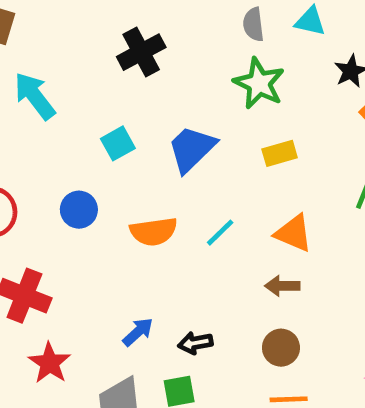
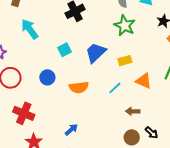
yellow rectangle: (280, 153) -> (125, 61), moved
cyan line: (220, 233) -> (115, 88), moved
orange triangle: (294, 233) -> (144, 81), moved
black arrow: (195, 343) -> (152, 133), moved, turned -128

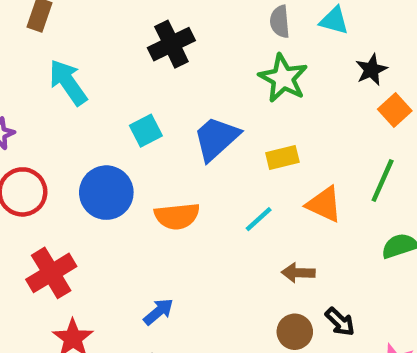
blue circle: (47, 77) -> (106, 193), size x1.5
red cross: (24, 113) -> (51, 273), turned 35

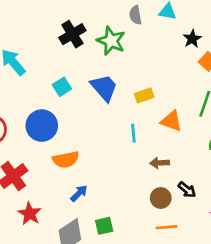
green star: (283, 78) -> (111, 41), moved
blue trapezoid: (216, 138) -> (104, 88), turned 96
orange semicircle: (177, 216) -> (66, 160), moved
cyan line: (259, 219) -> (133, 133), turned -48

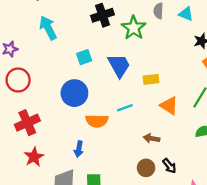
blue circle: (42, 126) -> (74, 93), moved
cyan line: (133, 133) -> (125, 108), moved, turned 63
orange semicircle: (66, 160) -> (97, 121), moved
blue arrow: (79, 193) -> (79, 149), turned 133

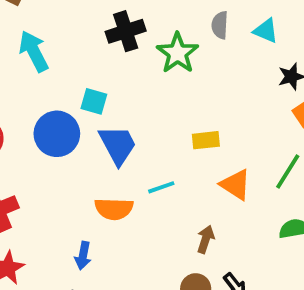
cyan square: (84, 57) -> (94, 101), turned 35
blue trapezoid: (119, 66) -> (118, 145), moved
blue circle: (74, 93) -> (57, 134), moved
brown arrow: (152, 138) -> (206, 239), turned 98

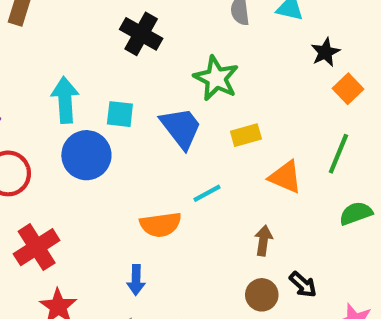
black cross: (126, 31) -> (141, 34), turned -33
cyan arrow: (34, 51) -> (65, 100), moved, turned 33
green star: (178, 53) -> (216, 78), moved
blue trapezoid: (118, 145) -> (181, 128), moved

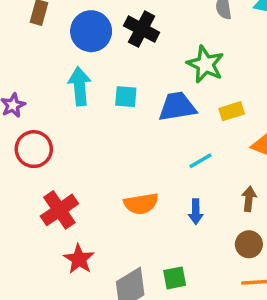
blue trapezoid: (181, 128) -> (177, 107), turned -60
blue circle: (86, 155) -> (91, 31), moved
orange semicircle: (161, 225) -> (141, 204), moved
blue arrow: (136, 280) -> (196, 212), moved

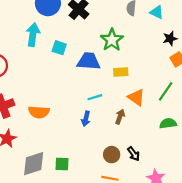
brown arrow: (249, 199) -> (120, 117), moved
orange semicircle: (141, 204) -> (39, 112), moved
blue arrow: (196, 212) -> (86, 119), moved

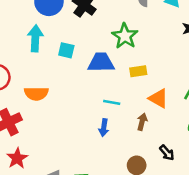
cyan line: (95, 97) -> (112, 102), turned 32
orange semicircle: (39, 112) -> (36, 93), moved
black arrow: (134, 154) -> (167, 153), moved

